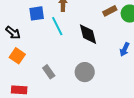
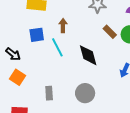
brown rectangle: (110, 11) -> (110, 32), turned 72
gray rectangle: (49, 72) -> (49, 93), turned 32

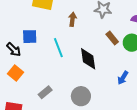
brown arrow: (63, 26) -> (72, 19), moved
blue square: (37, 35) -> (30, 37), moved
gray rectangle: (49, 93) -> (45, 92), turned 48

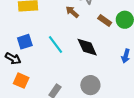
brown arrow: (72, 19) -> (72, 12), moved, turned -40

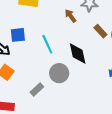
gray circle: (90, 85) -> (59, 73), moved

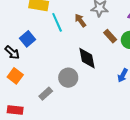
blue square: (18, 35) -> (28, 39), turned -35
cyan line: (47, 44) -> (57, 22), moved

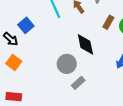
brown rectangle: (110, 36) -> (108, 22), turned 72
gray rectangle: (46, 94) -> (78, 83), moved

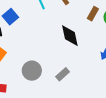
gray circle: (67, 64) -> (32, 71), moved

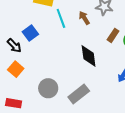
gray rectangle: (63, 74) -> (79, 94), size x1.5

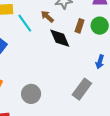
black diamond: (89, 56) -> (60, 38), moved
gray rectangle: (79, 94) -> (82, 89), moved

